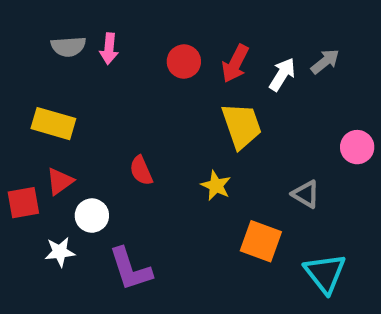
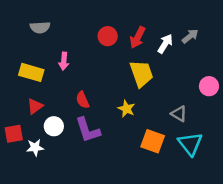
pink arrow: (109, 49) -> (64, 61), moved
red square: (23, 203) -> (14, 134), moved
purple L-shape: (130, 269) -> (88, 130), moved
cyan triangle: (325, 273) -> (190, 144), moved

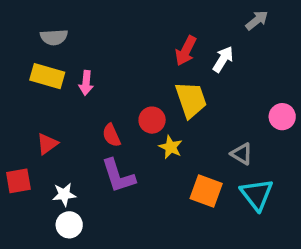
red circle: (108, 36) -> (152, 120), moved
gray arrow: (190, 36) -> (257, 20), moved
yellow rectangle: (31, 72) -> (47, 76), moved
white circle: (54, 126) -> (69, 225), moved
white star: (35, 148) -> (64, 194), moved

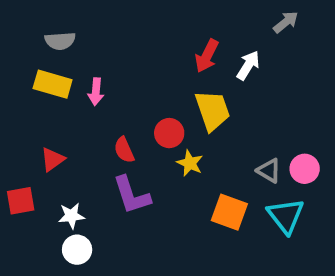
pink circle: (282, 117) -> (305, 169), moved

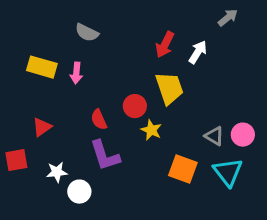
gray semicircle: (60, 41) -> (87, 33), moved, turned 30
white circle: (77, 250) -> (79, 192), moved

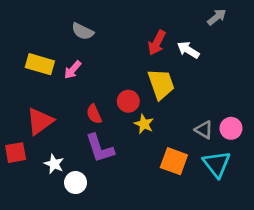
white arrow: (198, 52) -> (188, 50), turned -90
pink arrow: (76, 73) -> (73, 70), turned 36
red triangle: (42, 127) -> (40, 121), size x1.5
white star: (57, 172) -> (54, 164), turned 30

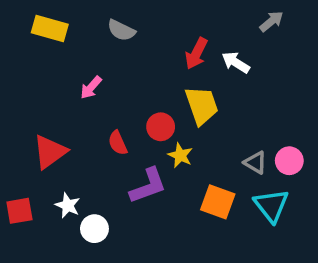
gray semicircle: (83, 31) -> (121, 30), moved
yellow rectangle: (40, 64) -> (50, 28), moved
purple L-shape: (100, 148) -> (148, 186), moved, turned -92
red square: (16, 153) -> (19, 211), moved

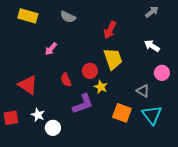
white arrow: (236, 62) -> (152, 46), moved
red triangle: (50, 152) -> (28, 85), turned -50
pink circle: (289, 161) -> (162, 73), moved

